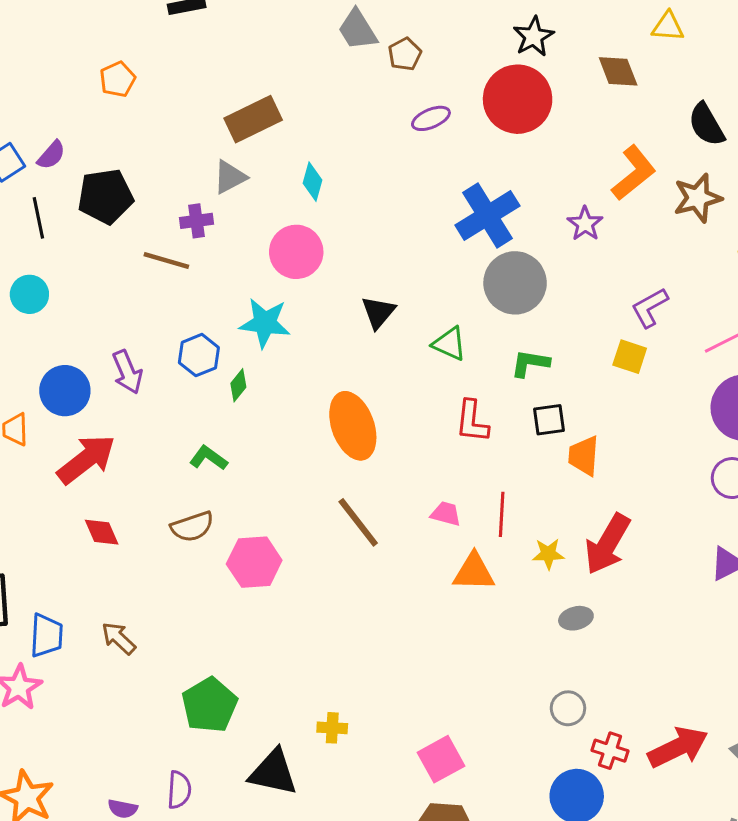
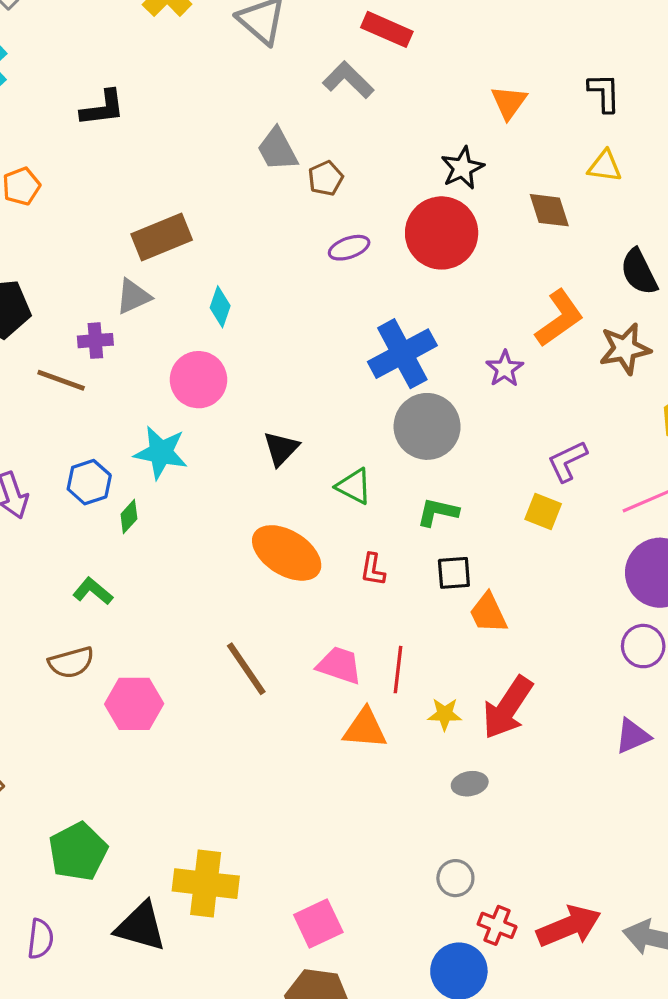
red L-shape: (472, 421) -> (373, 570), size x0.7
orange ellipse: (353, 426) -> (287, 553), moved, turned -42
orange trapezoid: (584, 456) -> (488, 613), turned -33
pink trapezoid: (446, 514) -> (339, 665), size x1.4
yellow cross: (332, 728) -> (206, 884), size x2.0

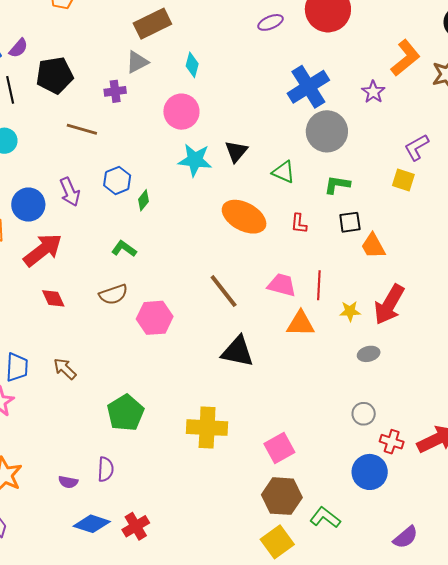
brown line: (61, 380) -> (82, 129), moved
cyan star: (161, 453) -> (195, 160), moved
black triangle: (141, 927) -> (238, 352), moved

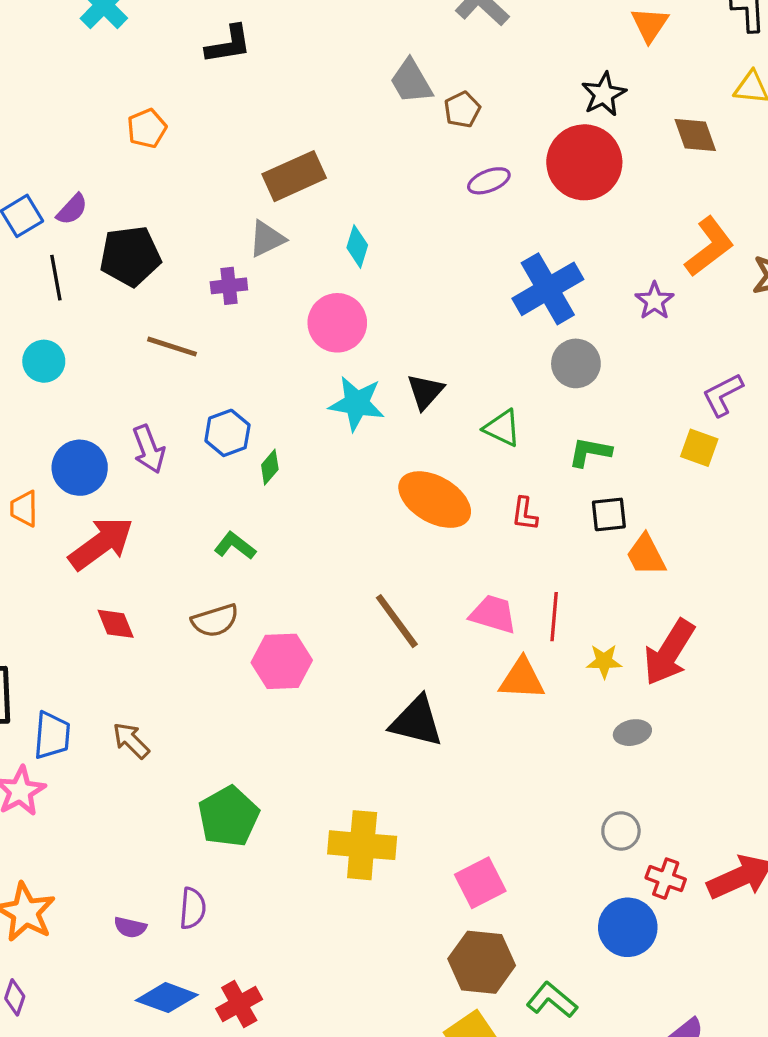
gray circle: (327, 131) -> (576, 363), size x0.7

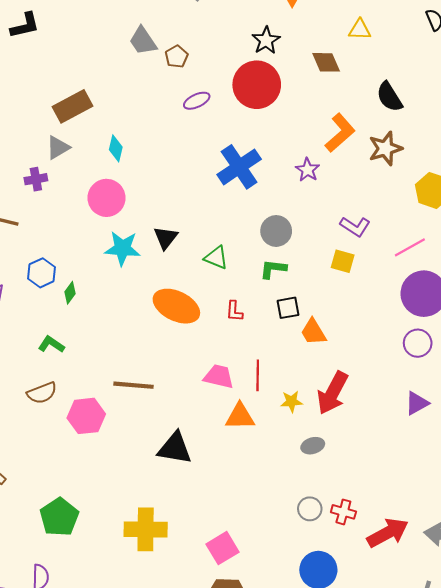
gray circle: (576, 363) -> (276, 231), moved
purple L-shape: (723, 395) -> (355, 227), turned -116
brown line: (397, 621) -> (134, 385), moved, turned -45
red cross: (666, 879) -> (343, 512), moved

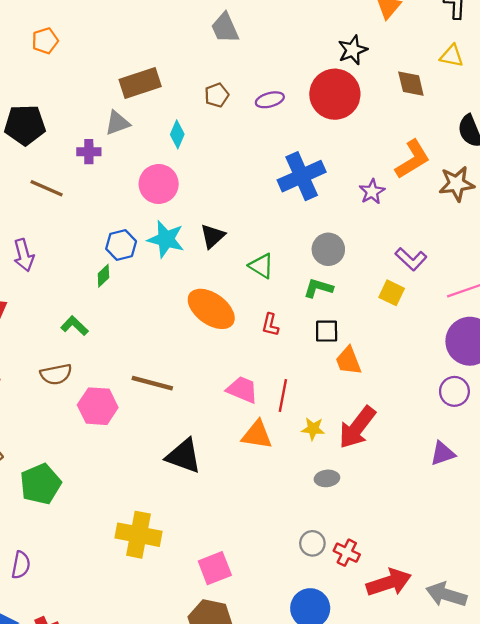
brown pentagon: (177, 57) -> (217, 95), moved
blue hexagon: (42, 273) -> (121, 245), moved
green pentagon: (59, 517) -> (40, 484), moved

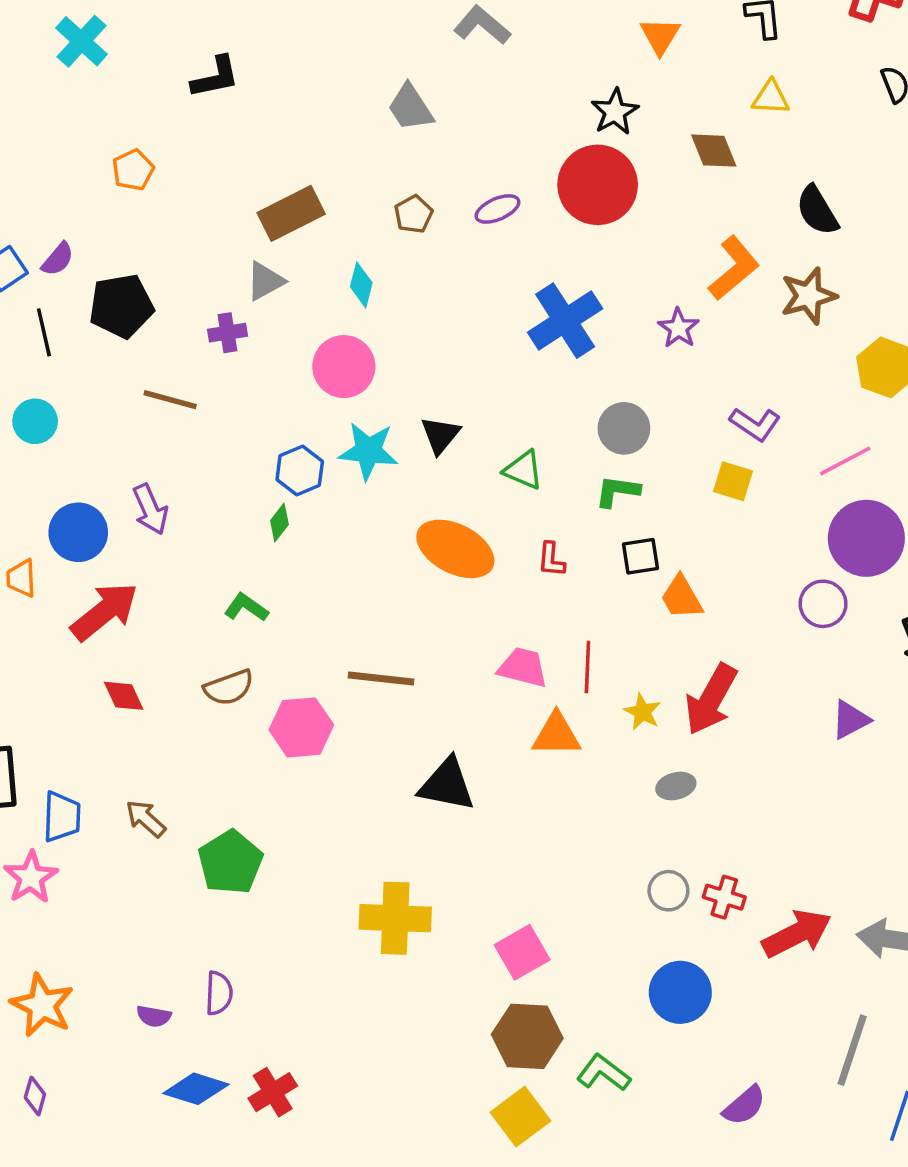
purple circle: (454, 391) -> (823, 604), moved
yellow star: (313, 429) -> (642, 712), turned 30

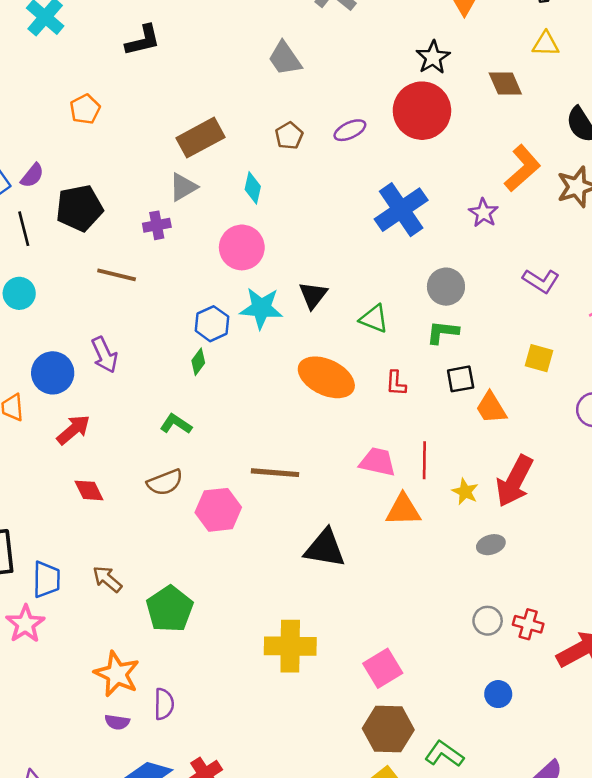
yellow square: (733, 481) -> (539, 358), moved
red arrow: (105, 611) -> (73, 430), size x0.7
blue circle: (680, 992) -> (498, 694), size x0.6
orange star: (42, 1005) -> (117, 674), moved

